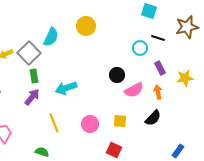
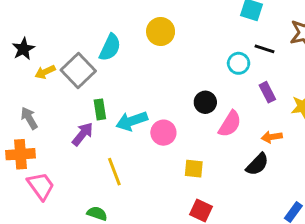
green rectangle: (34, 76) -> (100, 109), moved
pink semicircle: (134, 90) -> (230, 124), turned -30
orange arrow: (158, 92) -> (272, 137), moved, turned -88
yellow square: (120, 121) -> (194, 169), moved
pink circle: (90, 124) -> (163, 133), moved

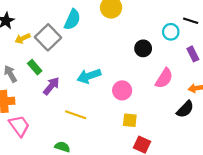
black circle: (205, 102) -> (143, 48), moved
green rectangle: (100, 109) -> (35, 67), moved, turned -32
pink circle: (163, 133) -> (122, 90), moved
yellow square: (194, 169) -> (130, 120), moved
yellow line: (114, 172) -> (76, 115), turned -50

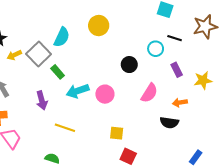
green rectangle: (35, 67) -> (58, 72), moved
purple arrow: (51, 86) -> (42, 100), turned 126
pink circle: (122, 90) -> (105, 94), moved
black semicircle: (185, 109) -> (169, 123), turned 54

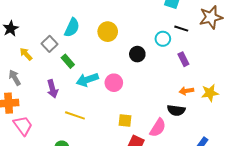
yellow circle: (99, 26) -> (108, 32), moved
gray square: (39, 54) -> (49, 44), size x0.7
yellow arrow: (14, 55) -> (26, 54), moved, turned 72
yellow star: (203, 80) -> (210, 93), moved
pink semicircle: (149, 93) -> (158, 128), moved

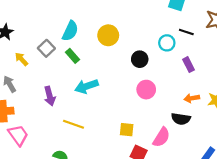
green rectangle: (68, 61) -> (72, 56), moved
pink circle: (114, 83) -> (146, 90), moved

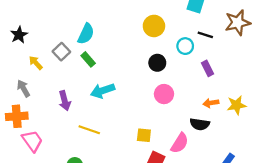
yellow circle: (108, 35) -> (154, 26), moved

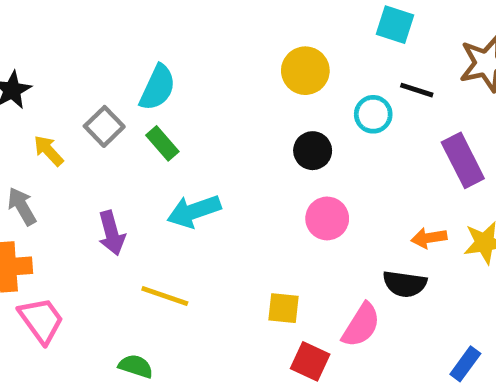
purple rectangle: (208, 68) -> (463, 160), moved, size x1.5

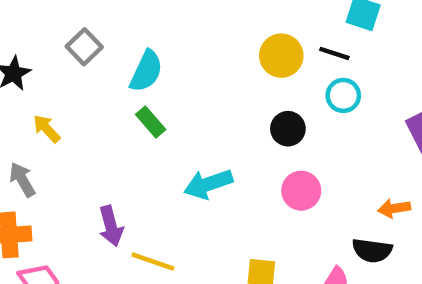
black line: (417, 90) -> (334, 53), moved
gray square: (104, 126) -> (84, 47), moved
cyan arrow: (194, 211) -> (208, 184), moved
purple arrow: (112, 233) -> (111, 226), moved

